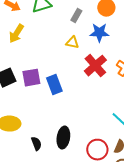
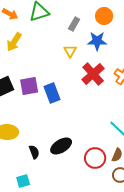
yellow triangle: (72, 43) -> (70, 51), turned 48
black ellipse: (63, 138) -> (61, 146), turned 50

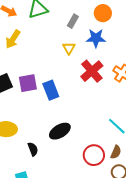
black ellipse: (61, 146) -> (60, 131), moved

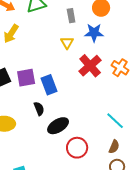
gray rectangle: (73, 21) -> (71, 16), turned -40
black semicircle: (33, 149) -> (39, 109), moved
red circle: (94, 155) -> (77, 148), moved

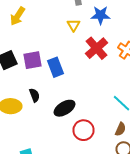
black semicircle: (39, 109) -> (34, 95), moved

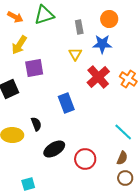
purple square: (32, 60) -> (34, 68), moved
blue rectangle: (56, 67) -> (66, 103), moved
black ellipse: (64, 108) -> (54, 149), moved

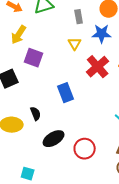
purple square: (34, 68) -> (34, 58), turned 30
cyan square: (28, 184) -> (28, 174), turned 32

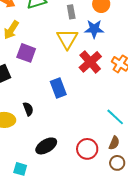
yellow triangle: (75, 44) -> (67, 39), size x1.6
black ellipse: (54, 139) -> (46, 146), moved
red circle: (85, 149) -> (87, 149), moved

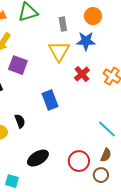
red cross: (90, 62) -> (82, 74), size x0.7
brown circle: (117, 163) -> (101, 175), moved

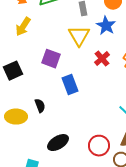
blue star: (86, 41) -> (106, 26), turned 30
purple square: (18, 65) -> (51, 59), moved

